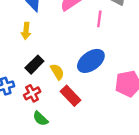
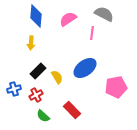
red rectangle: (70, 96) -> (72, 110), moved

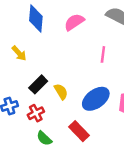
pink line: (92, 33) -> (103, 54), moved
yellow arrow: (31, 43) -> (19, 53), moved, turned -48
blue ellipse: (85, 68) -> (96, 99), moved

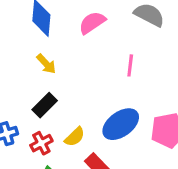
yellow arrow: (19, 53) -> (46, 64), moved
yellow semicircle: (61, 92) -> (75, 137), moved, turned 77

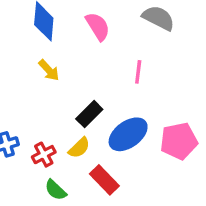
pink semicircle: (92, 23) -> (98, 26), turned 92
black rectangle: (45, 105) -> (89, 114), moved

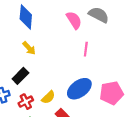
pink semicircle: (98, 26) -> (74, 20), moved
black rectangle: (89, 114) -> (20, 76), moved

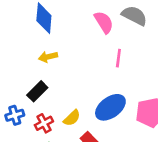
yellow arrow: (29, 48) -> (48, 57), turned 120

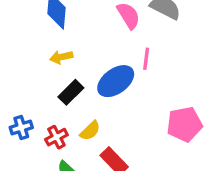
black rectangle: (37, 91) -> (71, 92), moved
blue ellipse: (110, 107) -> (116, 81), moved

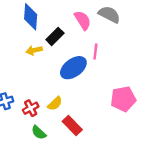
black rectangle: (71, 92) -> (55, 36), moved

